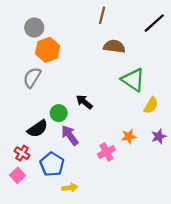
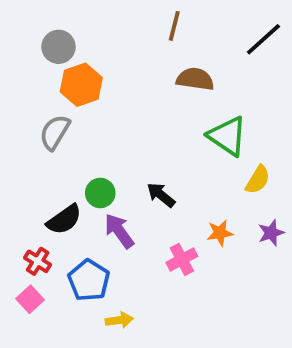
black arrow: (84, 102) -> (161, 195), moved

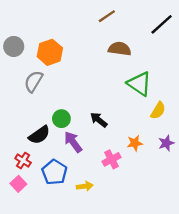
brown line: (174, 26) -> (107, 16), turned 42
gray circle: (58, 47) -> (14, 46), moved
yellow arrow: (119, 320) -> (85, 186), moved

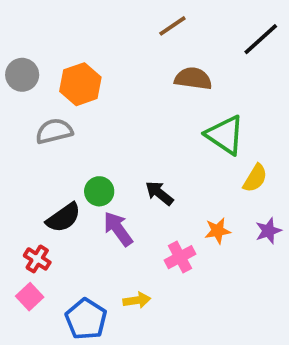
gray semicircle: (33, 81) -> (54, 131), turned 45
blue pentagon: (54, 172) -> (86, 319), moved

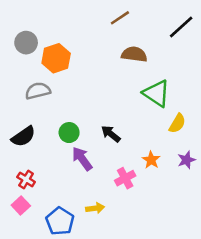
gray circle: (22, 75) -> (26, 43), moved
black semicircle: (63, 218) -> (23, 136), moved
orange star: (218, 231) -> (151, 160), turned -30

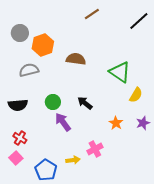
brown semicircle: (134, 54) -> (76, 59), moved
black semicircle: (23, 136) -> (18, 105), turned 30
pink cross: (125, 178) -> (95, 149), moved

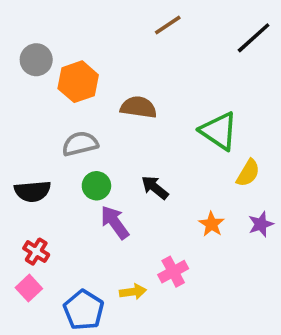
gray semicircle: (29, 70) -> (80, 144), moved

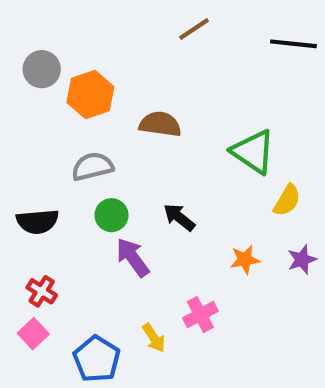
black line: (254, 38) -> (293, 44), turned 48
orange star: (212, 224) -> (245, 260), turned 30
yellow arrow: (133, 292) -> (154, 338), turned 65

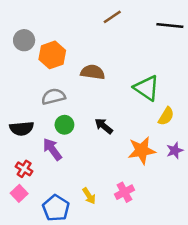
purple arrow: (133, 257) -> (52, 149), moved
orange star: (245, 260) -> (142, 150), size x1.6
pink cross: (200, 315) -> (124, 192), moved

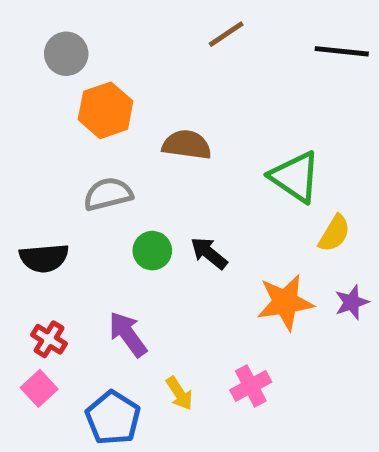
gray circle: (24, 40) -> (66, 54), moved
green circle: (64, 125) -> (152, 251), moved
purple arrow: (52, 149) -> (128, 334), moved

